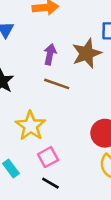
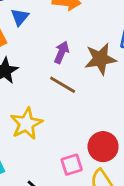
pink square: (48, 157) -> (72, 165), moved

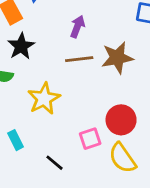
brown star: (100, 59) -> (117, 58), moved
brown line: (63, 85) -> (79, 59), turned -36

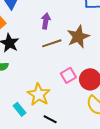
yellow star: (44, 99) -> (39, 95), moved
pink square: (90, 139) -> (68, 75), moved

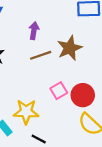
yellow star: (39, 95) -> (26, 112), turned -30

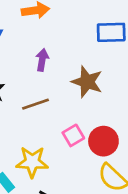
brown star: (70, 48) -> (87, 82), turned -30
brown line: (41, 55) -> (36, 104), moved

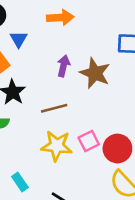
brown star: (87, 82) -> (95, 73), moved
yellow star: (32, 162) -> (57, 146), moved

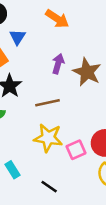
orange arrow: (60, 18) -> (57, 19), turned 35
pink square: (89, 141) -> (76, 150), moved

